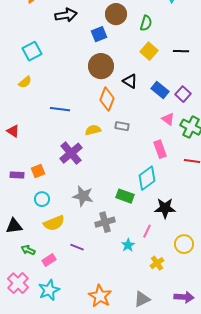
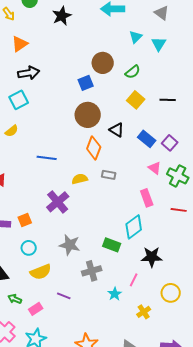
black arrow: (66, 15) -> (29, 73), moved
green semicircle: (146, 23) -> (133, 72), turned 35

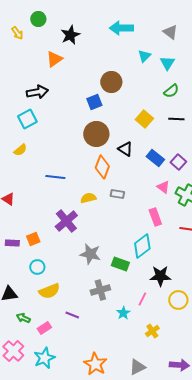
orange triangle: (20, 44) -> (54, 59), moved
green semicircle: (133, 72) -> (171, 91), moved
gray star: (70, 245) -> (90, 254), moved
yellow circle: (171, 293) -> (178, 300), moved

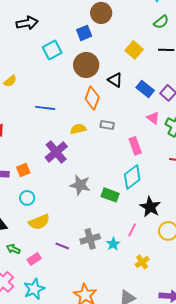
cyan square: (27, 119) -> (52, 50), moved
pink rectangle: (155, 217) -> (135, 146), moved
black star: (160, 276) -> (150, 207), turned 30
gray cross: (100, 290) -> (90, 239), moved

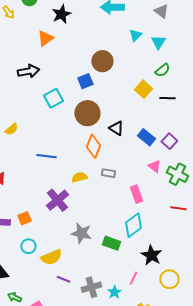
yellow square: (134, 50) -> (143, 89), moved
yellow semicircle: (39, 222) -> (51, 257), moved
purple line: (62, 246) -> (63, 279), moved

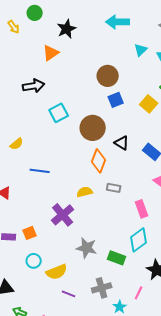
blue square: (85, 81) -> (116, 100), moved
blue line: (46, 156) -> (40, 171), moved
gray cross: (91, 287) -> (102, 288), moved

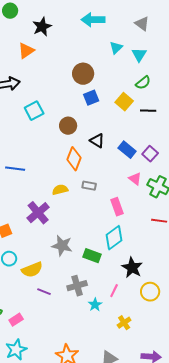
brown circle: (93, 128) -> (68, 126), size x0.7

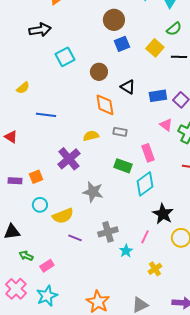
blue rectangle: (127, 150) -> (158, 96), turned -48
orange diamond: (74, 159) -> (105, 105), turned -30
green rectangle: (92, 256) -> (123, 166), moved

